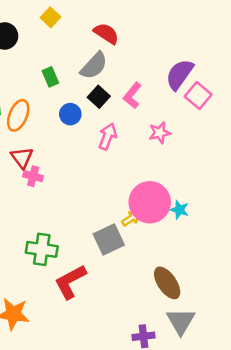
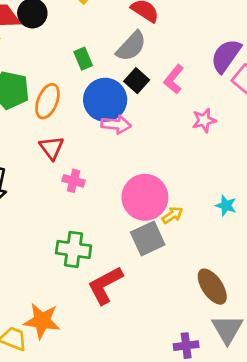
blue circle: (70, 114) -> (105, 100), size x1.8
pink arrow: (108, 136) -> (116, 125), moved, turned 75
pink cross: (33, 176) -> (74, 181), moved
pink circle: (150, 202) -> (145, 197), moved

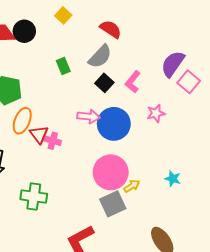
blue circle: (105, 100) -> (114, 124), moved
orange ellipse: (47, 101) -> (22, 121), moved
pink cross: (74, 181) -> (53, 141), moved
green cross: (74, 249) -> (34, 197), moved

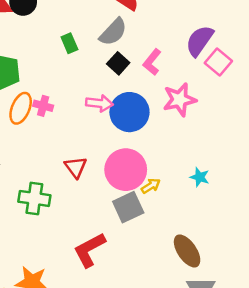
pink star: (156, 113) -> (180, 100), size x1.5
red triangle: (39, 134) -> (76, 167), moved
pink cross: (53, 141) -> (43, 106), moved

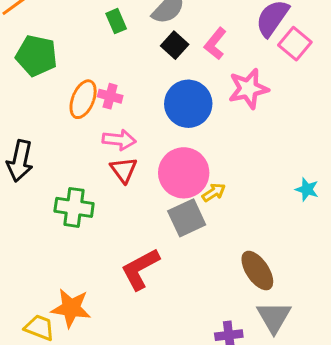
pink arrow: (99, 103) -> (119, 140), moved
pink cross: (43, 106) -> (110, 96), moved
orange ellipse: (21, 108) -> (83, 99), moved
cyan star: (200, 177) -> (307, 189), moved

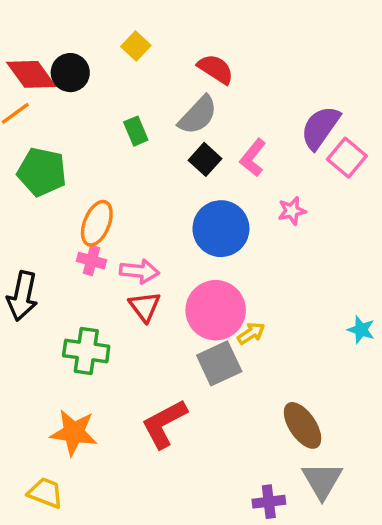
pink star: (248, 89) -> (292, 211), size x0.6
pink cross: (110, 96) -> (92, 261), moved
orange star: (71, 308) -> (74, 433), moved

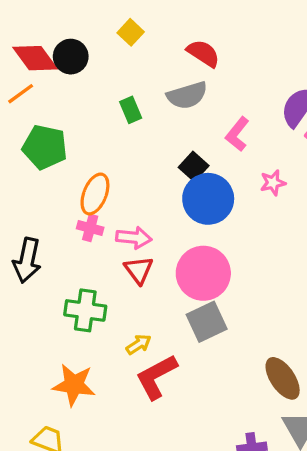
gray semicircle: (198, 115) -> (187, 95), turned 30
black square: (205, 159) -> (194, 167), moved
yellow arrow: (251, 333) -> (139, 344), moved

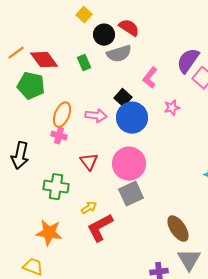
black circle: (71, 57) -> (104, 35), moved
red diamond: (35, 58) -> (44, 60), moved
pink arrow: (134, 238) -> (96, 116), moved

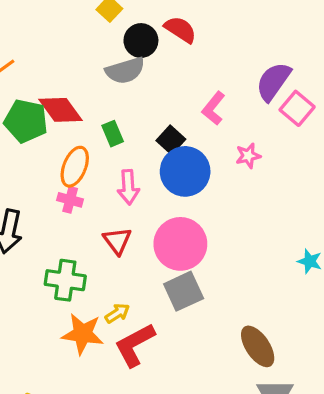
gray semicircle: (119, 54) -> (125, 71), moved
red diamond: (44, 60) -> (61, 110), moved
green rectangle: (84, 63) -> (113, 134), moved
pink arrow: (96, 116) -> (128, 187), moved, turned 80
orange star: (49, 233) -> (83, 334), moved

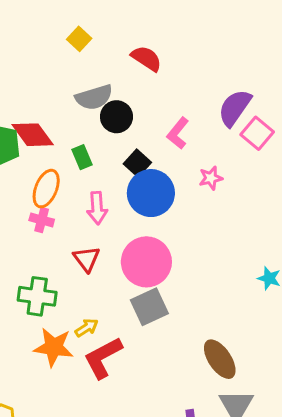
black circle: (141, 41) -> (116, 117), moved

